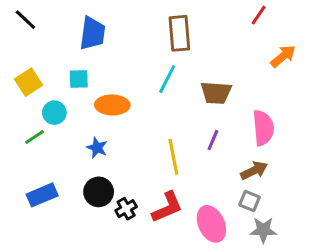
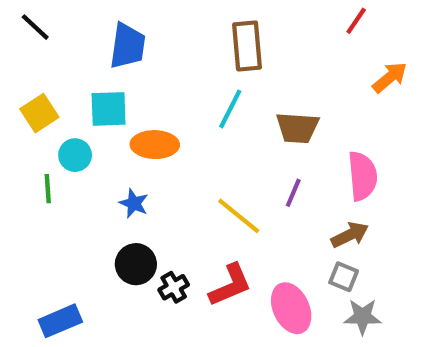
cyan square: (79, 79) -> (109, 109), size x1.4
green line: (35, 137) -> (48, 189), turned -60
yellow line: (173, 157) -> (239, 216), turned -40
blue rectangle: (42, 195) -> (60, 321), moved

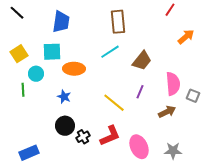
cyan line: (230, 109) -> (110, 52), turned 30
brown trapezoid: (297, 128) -> (142, 61), turned -55
gray square: (344, 277) -> (193, 96), moved

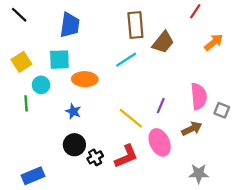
brown trapezoid: (142, 61) -> (163, 42), moved
pink ellipse: (139, 147) -> (160, 142), moved

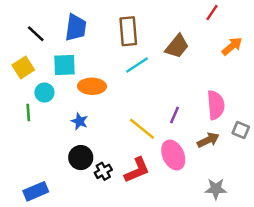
black line: (19, 15) -> (36, 34), moved
brown rectangle: (135, 25) -> (128, 31), moved
gray square: (222, 110) -> (241, 130), moved

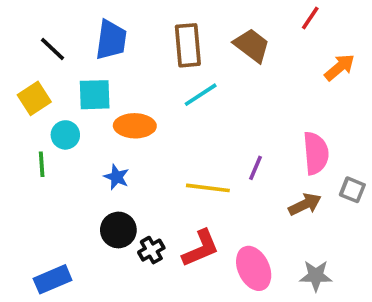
brown trapezoid: (177, 46) -> (252, 45), moved, turned -92
yellow line: (142, 129) -> (208, 188), turned -32
pink ellipse: (173, 155) -> (254, 268), moved

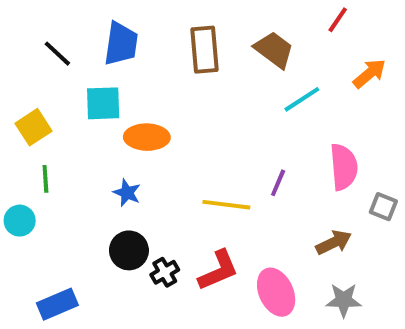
cyan line: (201, 95) -> (302, 99), moved
yellow square: (34, 98) -> (34, 127), moved
cyan circle: (65, 135) -> (20, 221), moved
brown arrow: (305, 204) -> (334, 242), moved

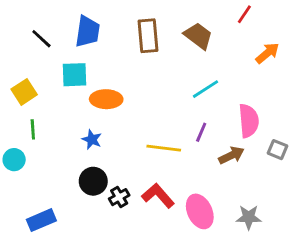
cyan line: (302, 99) -> (206, 89), moved
brown arrow: (334, 242) -> (231, 155), moved
red L-shape: (218, 270) -> (158, 196), turned -108

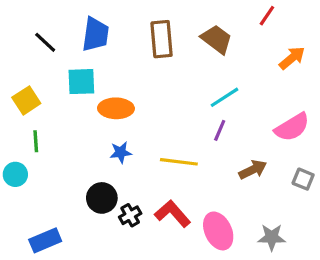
pink semicircle: (249, 121) -> (292, 127), moved, turned 64
purple line: (201, 132) -> (220, 130), moved
blue star: (92, 139) -> (121, 152), moved, turned -30
gray square: (278, 150) -> (303, 179), moved

